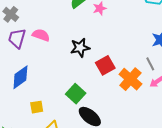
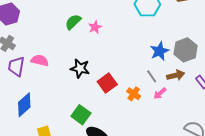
black star: (80, 48) -> (80, 68), turned 30
orange cross: (130, 79) -> (134, 94), size x0.6

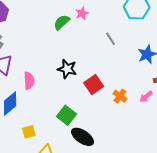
pink star: (95, 27) -> (82, 13), moved
pink semicircle: (40, 60) -> (29, 81), moved, turned 72
gray line: (152, 76) -> (110, 39), moved

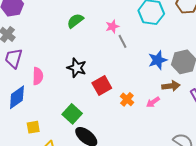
pink star: (82, 13) -> (112, 26), moved

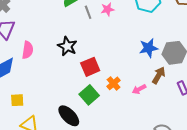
gray line: (122, 41) -> (88, 12), moved
brown arrow: (171, 86) -> (159, 75), turned -60
green square: (72, 114) -> (89, 95), moved

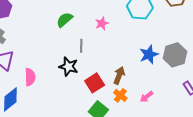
gray line: (88, 12) -> (81, 46), moved, turned 32
brown arrow: (159, 75) -> (119, 75), moved

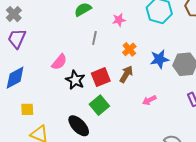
black star: (68, 67) -> (75, 80), moved
pink semicircle: (30, 77) -> (59, 62), moved, turned 30
orange cross: (120, 95) -> (129, 49), moved

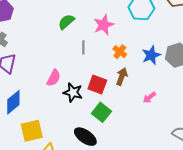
pink star: (119, 20) -> (104, 25), size x1.5
red square: (101, 77) -> (97, 85), turned -36
yellow square: (27, 109) -> (32, 131), size x1.6

